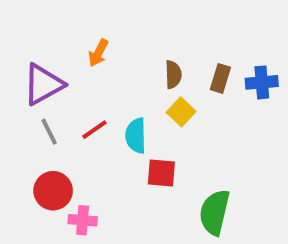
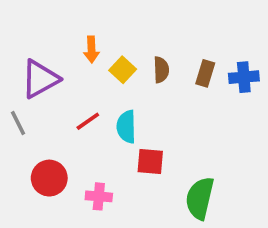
orange arrow: (98, 53) -> (91, 50), turned -30
yellow square: (181, 112) -> (123, 70), moved
gray line: (49, 132) -> (18, 123), moved
pink cross: (83, 220) -> (99, 196), moved

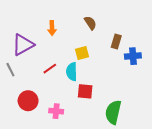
yellow square: (123, 70) -> (82, 53), moved, turned 32
brown semicircle: (161, 70) -> (90, 23), moved, turned -32
blue cross: (244, 77) -> (133, 56), moved

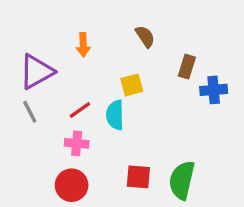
gray line: (10, 70) -> (30, 112), moved
red square: (85, 91) -> (138, 177), moved
red circle: (28, 101) -> (72, 185), moved
pink cross: (56, 111) -> (77, 143), moved

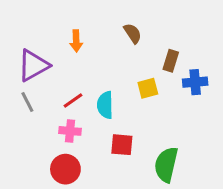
yellow square: (132, 85) -> (148, 88), moved
red square: (138, 177) -> (122, 145), moved

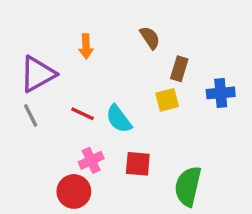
brown rectangle: (171, 61) -> (179, 69), moved
red line: (73, 100) -> (82, 114), turned 60
cyan semicircle: (105, 105) -> (119, 119), turned -36
pink cross: (70, 131) -> (91, 160), moved, turned -30

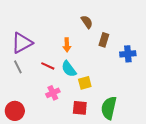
orange arrow: (86, 46) -> (67, 45), moved
yellow square: (167, 100) -> (85, 83), moved
red square: (138, 164) -> (80, 108), moved
red circle: (74, 191) -> (15, 111), moved

